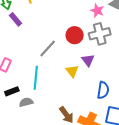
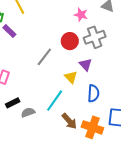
pink star: (97, 11) -> (81, 15), moved
cyan line: (36, 78) -> (55, 101), moved, turned 35
blue semicircle: (103, 90) -> (93, 93), moved

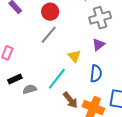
red circle: (70, 41) -> (50, 12), moved
purple triangle: (86, 65) -> (99, 45), moved, turned 32

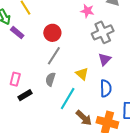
black rectangle: (15, 79) -> (25, 95), moved
gray semicircle: (30, 89) -> (50, 79), moved, turned -48

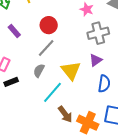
purple rectangle: (17, 33) -> (14, 31), moved
yellow triangle: (82, 74) -> (71, 71), size x1.5
blue semicircle: (106, 88) -> (104, 84), moved

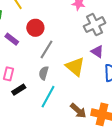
red circle: (49, 25) -> (35, 28), moved
purple triangle: (96, 60) -> (97, 51), turned -40
cyan line: (53, 92) -> (48, 97), moved

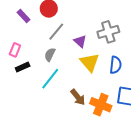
gray cross: (95, 25) -> (108, 32), moved
purple triangle: (97, 51) -> (80, 41), moved
yellow triangle: (75, 67) -> (90, 62), moved

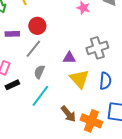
purple rectangle: (24, 16) -> (12, 34), turned -48
gray line: (56, 32) -> (33, 49), moved
purple triangle: (80, 41) -> (69, 58), turned -40

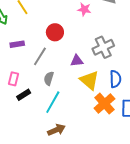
red circle: (37, 26) -> (55, 32), moved
brown arrow: (68, 114) -> (56, 130), moved, turned -66
orange cross: (91, 121) -> (104, 104), moved, turned 35

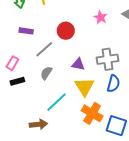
blue semicircle: (115, 79) -> (113, 84), moved
cyan line: (53, 102) -> (56, 102), moved
orange cross: (104, 104) -> (92, 113), turned -35

